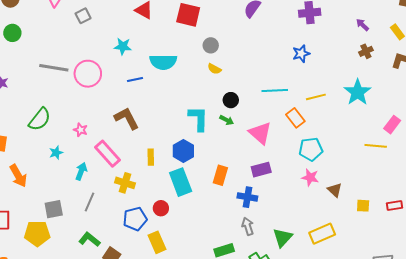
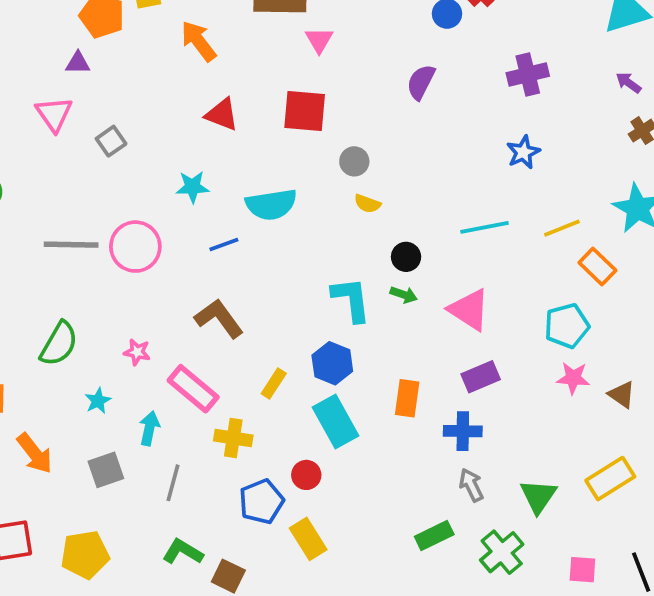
orange rectangle: (295, 118) -> (597, 267), moved
yellow rectangle: (151, 157) -> (274, 383), turned 42
gray square: (54, 209) -> (106, 470), moved

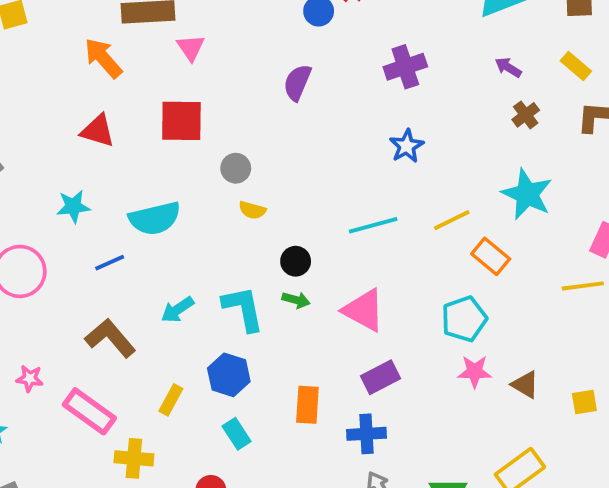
orange arrow: (199, 41) -> (103, 58), moved
cyan rectangle: (336, 421) -> (237, 434), size x0.6
cyan arrow: (149, 428) -> (177, 310), moved, turned -132

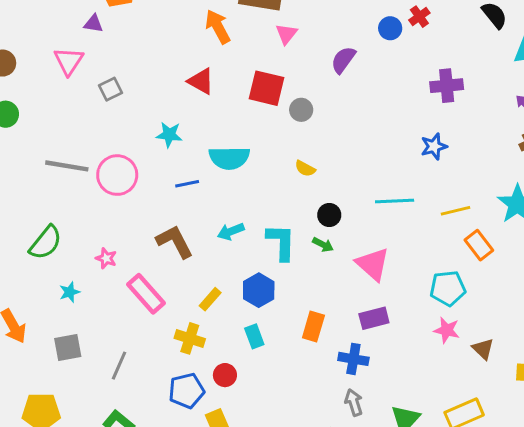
purple semicircle: (297, 82) -> (343, 60), moved
gray circle: (236, 168) -> (301, 110), moved
yellow cross: (134, 458) -> (190, 338), moved

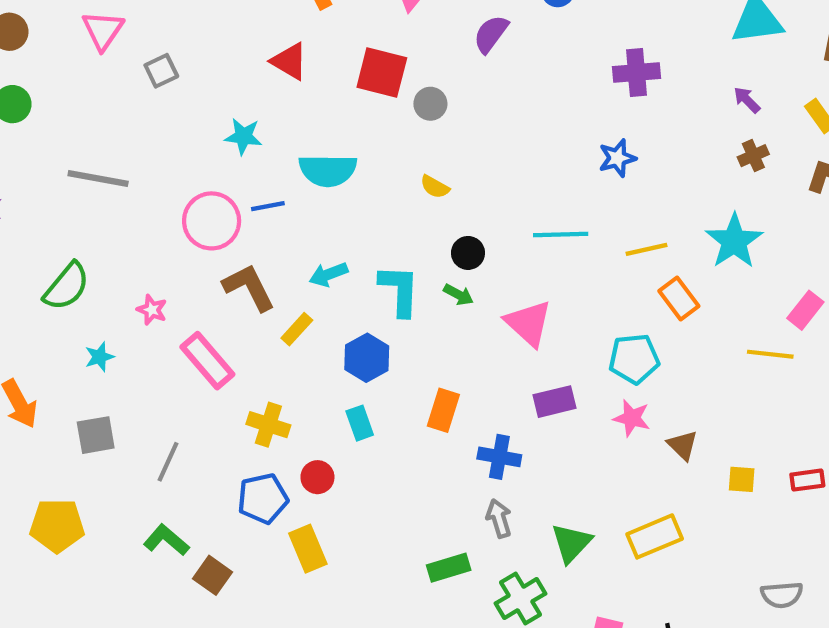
pink circle: (117, 175) -> (212, 221), moved
yellow rectangle: (210, 299) -> (297, 329), moved
purple rectangle: (374, 318) -> (554, 402), moved

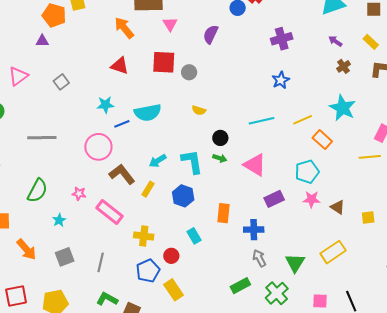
pink triangle: (103, 30) -> (18, 76), moved, turned 30
blue line: (268, 206) -> (122, 124), moved
cyan rectangle: (360, 423) -> (194, 236), moved

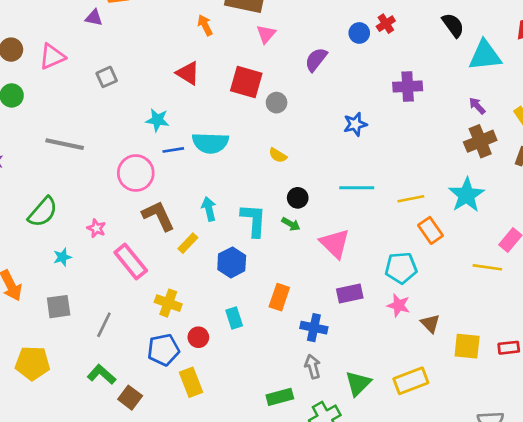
orange arrow: (124, 28) -> (205, 25), size x0.7
brown cross: (344, 66) -> (480, 141), size x1.6
blue star: (281, 80) -> (355, 124), moved
cyan arrow: (158, 161) -> (209, 209), turned 96
yellow square: (368, 218) -> (467, 346), size x1.5

